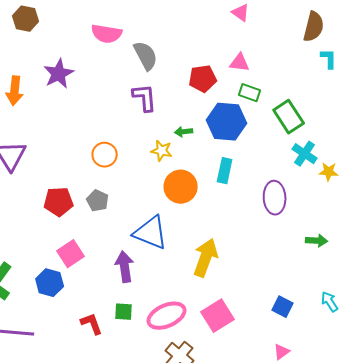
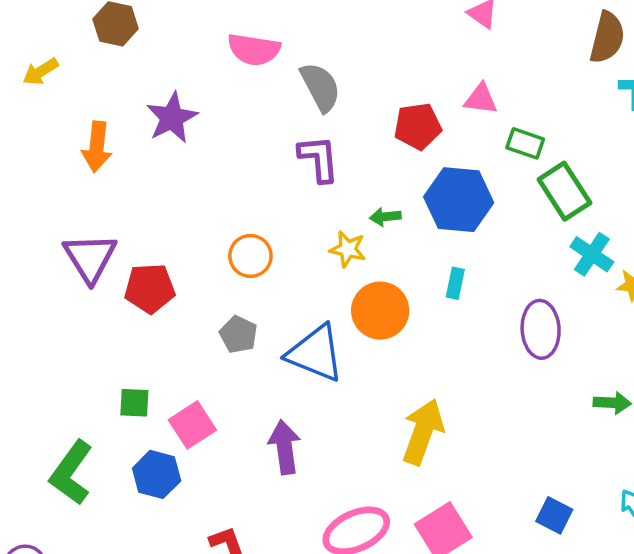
green rectangle: (250, 93) -> (525, 143), moved
cyan rectangle: (225, 171) -> (455, 283), size x0.7
red pentagon: (59, 202) -> (150, 288), moved
blue triangle: (151, 233) -> (315, 353), moved
green square: (124, 312) -> (134, 403), moved

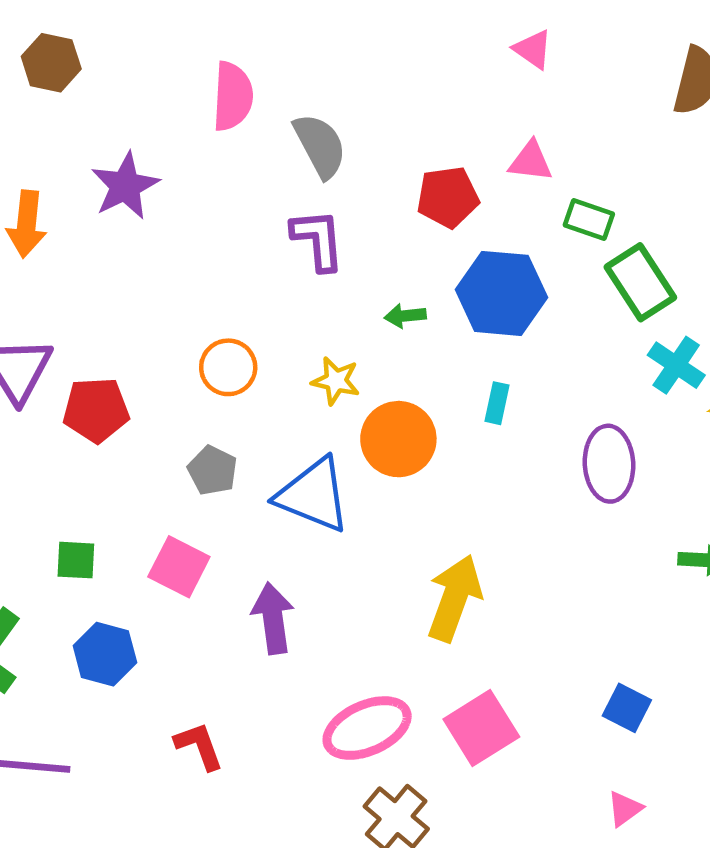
pink semicircle: (254, 49) -> (233, 96), turned -96
yellow star: (348, 249) -> (336, 381), moved
pink square: (192, 425) -> (179, 567), moved, turned -30

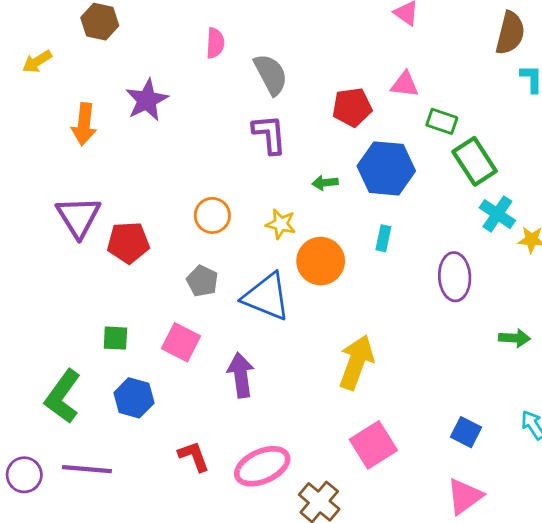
pink semicircle: (233, 96) -> (215, 43), size x0.7
pink ellipse: (367, 728) -> (262, 466), moved
pink triangle: (625, 809) -> (465, 496), size x1.6

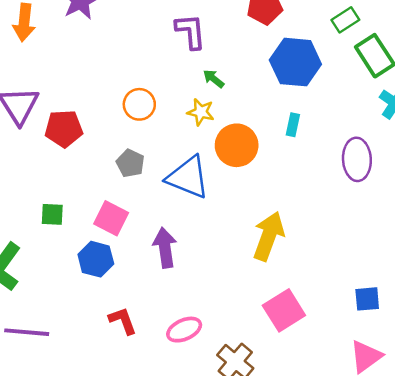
green rectangle: (442, 121) -> (345, 20), turned -52
green arrow: (325, 183) -> (214, 79), moved, turned 45
blue hexagon: (134, 398) -> (96, 259), moved
blue square: (466, 432) -> (367, 299), turned -32
pink ellipse: (262, 466) -> (184, 330), size x0.7

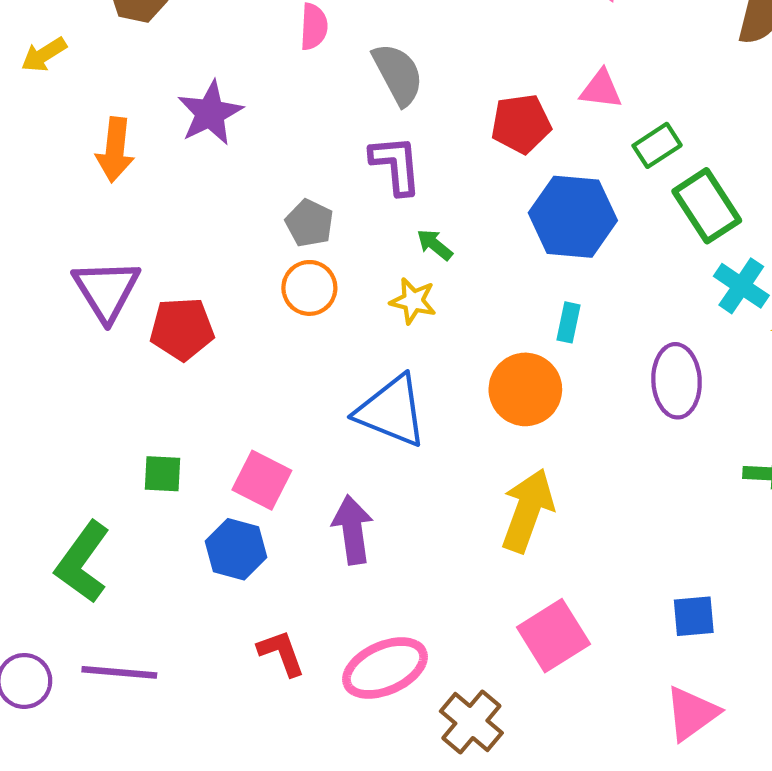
orange circle: (237, 145) -> (525, 389), moved
gray pentagon: (130, 163) -> (309, 223), moved
pink ellipse: (184, 330) -> (385, 668), size x1.4

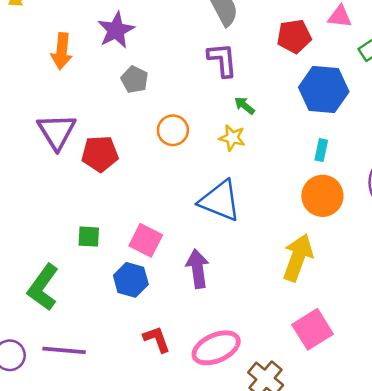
gray pentagon: (309, 223) -> (135, 80), moved
orange circle: (525, 389) -> (322, 196), moved

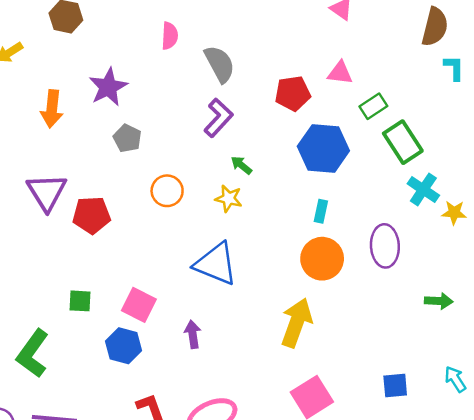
purple L-shape: (222, 60) -> (218, 118), turned 48
purple arrow: (198, 269) -> (193, 334), size x0.7

